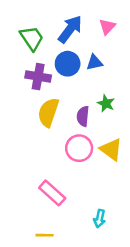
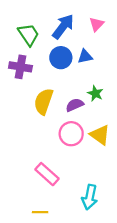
purple cross: (38, 77) -> (20, 67), moved
purple semicircle: (83, 116) -> (75, 105), turned 60
cyan arrow: (100, 219) -> (90, 197), size x1.5

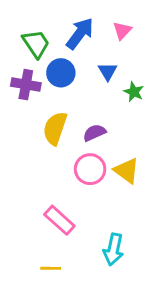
blue triangle: (85, 56) -> (108, 71), turned -49
blue circle: (61, 58) -> (61, 73), moved
green star: (95, 93) -> (134, 92), moved

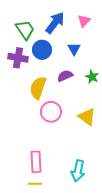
green star: (134, 92) -> (92, 77), moved
purple semicircle: (94, 133) -> (65, 76), moved
pink circle: (90, 169) -> (51, 112), moved
pink rectangle: (59, 220) -> (36, 162), moved, turned 45

